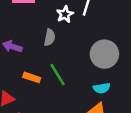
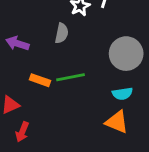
green line: (58, 75) -> (71, 77), turned -70

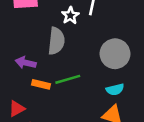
gray semicircle: (62, 33) -> (56, 41), size x1.5
purple arrow: (17, 43) -> (26, 63), moved

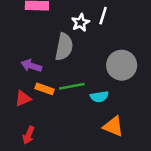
cyan semicircle: (115, 89) -> (99, 97), moved
red triangle: (17, 109) -> (23, 98), moved

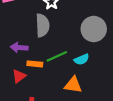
orange triangle: (113, 126) -> (73, 85), moved

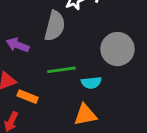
orange rectangle: (35, 64) -> (28, 97), moved
orange triangle: (73, 85) -> (85, 115), moved, turned -36

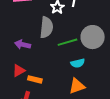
green line: (61, 70) -> (68, 42), moved

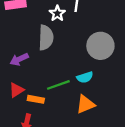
green line: (68, 42) -> (58, 85), moved
purple arrow: (23, 45) -> (19, 59), turned -35

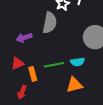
orange rectangle: (36, 99) -> (33, 74), turned 56

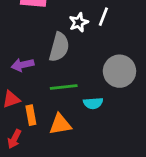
green line: (54, 65) -> (64, 87), moved
orange triangle: (74, 85) -> (60, 124), moved

